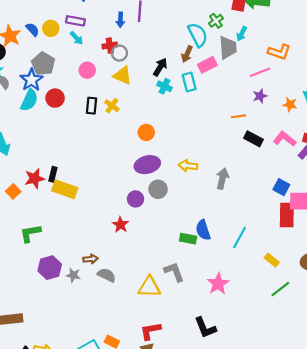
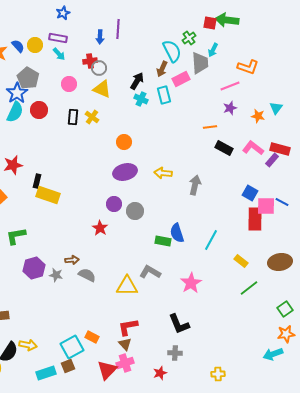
red star: (35, 179) -> (13, 165), moved
gray circle: (158, 189) -> (135, 211), moved
gray L-shape: (174, 272) -> (150, 272), turned -40

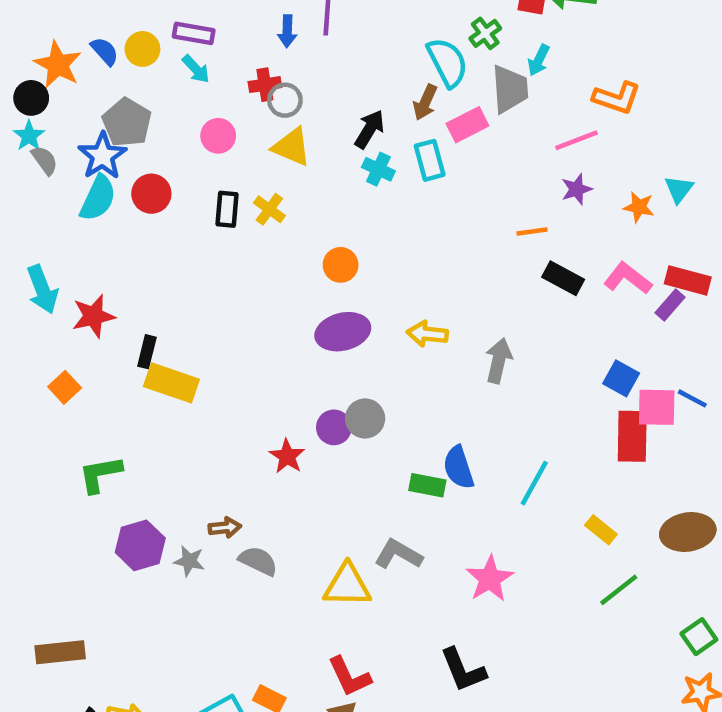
purple circle: (114, 204) -> (334, 427), moved
red L-shape: (128, 327) -> (349, 677), turned -105

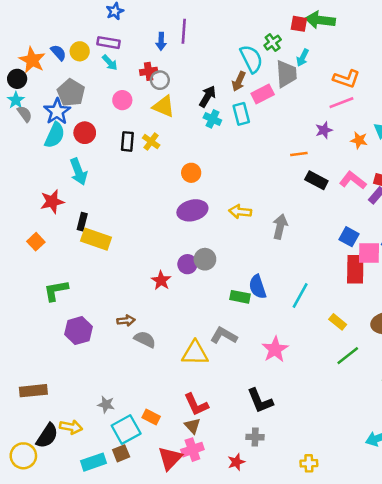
pink line: (577, 140) -> (341, 103), moved
cyan arrow: (42, 289) -> (78, 172), moved
gray star: (189, 561) -> (106, 404), moved

